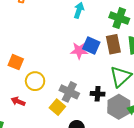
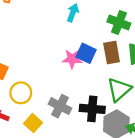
black cross: (98, 94) -> (92, 109), size x1.5
yellow square: (57, 107) -> (33, 123), moved

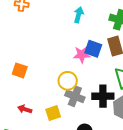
yellow circle: (21, 93) -> (68, 81), moved
yellow square: (33, 123) -> (53, 113), turned 35

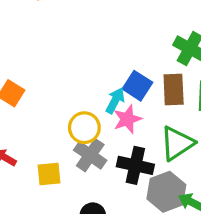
cyan arrow: (79, 15) -> (115, 101), moved
pink star: (82, 55) -> (127, 119), moved, turned -30

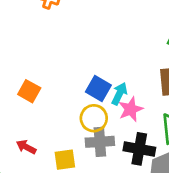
blue square: (137, 86) -> (98, 89), moved
gray cross: (90, 155) -> (100, 142), turned -36

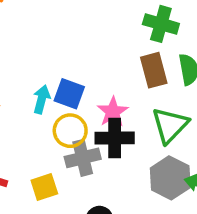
cyan arrow: (119, 94) -> (42, 99), moved
black cross: (139, 149) -> (115, 138), moved

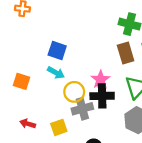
blue square: (69, 94) -> (57, 51), moved
cyan arrow: (42, 99) -> (56, 73), turned 105

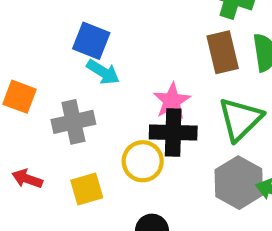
cyan arrow: (56, 73) -> (103, 72), moved
yellow circle: (74, 92) -> (143, 161), moved
gray cross: (82, 109) -> (73, 122), moved

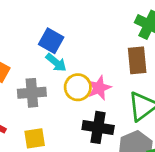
black cross: (173, 132) -> (98, 127), moved
yellow circle: (143, 161) -> (78, 87), moved

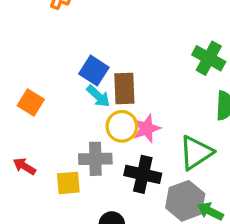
brown rectangle: (137, 60) -> (124, 88), moved
gray cross: (32, 93) -> (95, 159), moved

